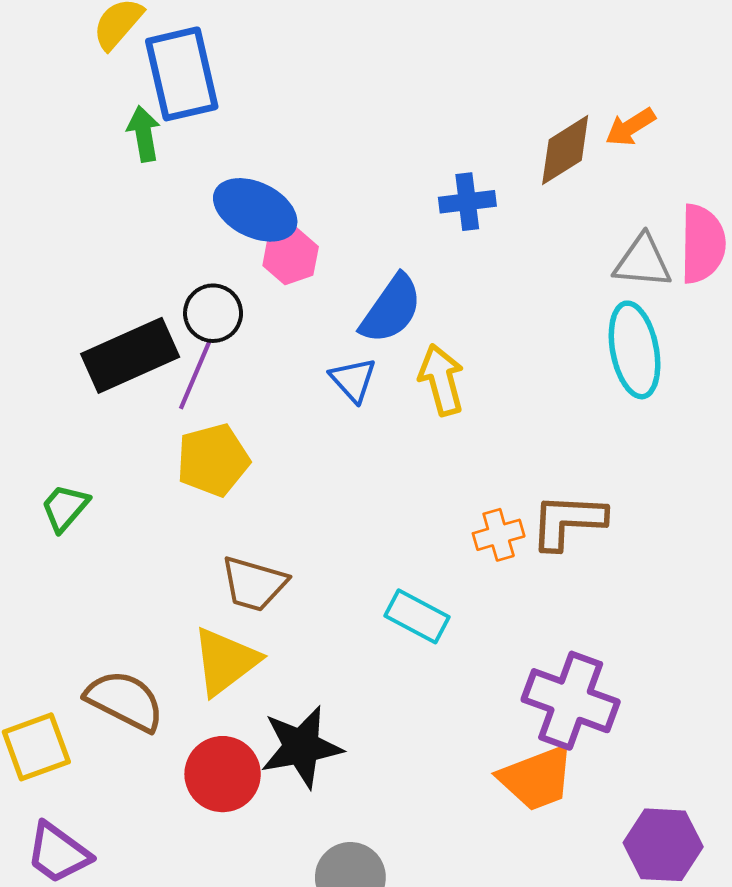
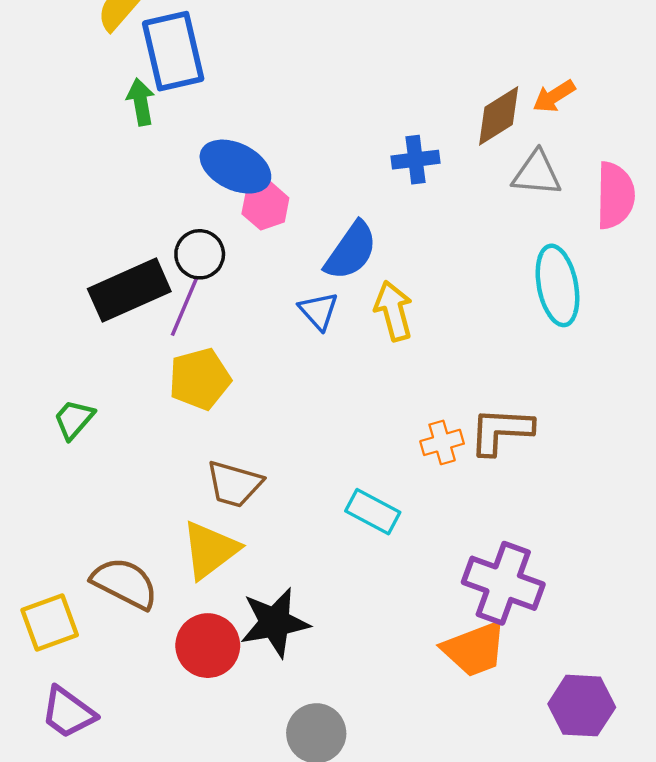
gray triangle: (643, 262) -> (537, 173), moved

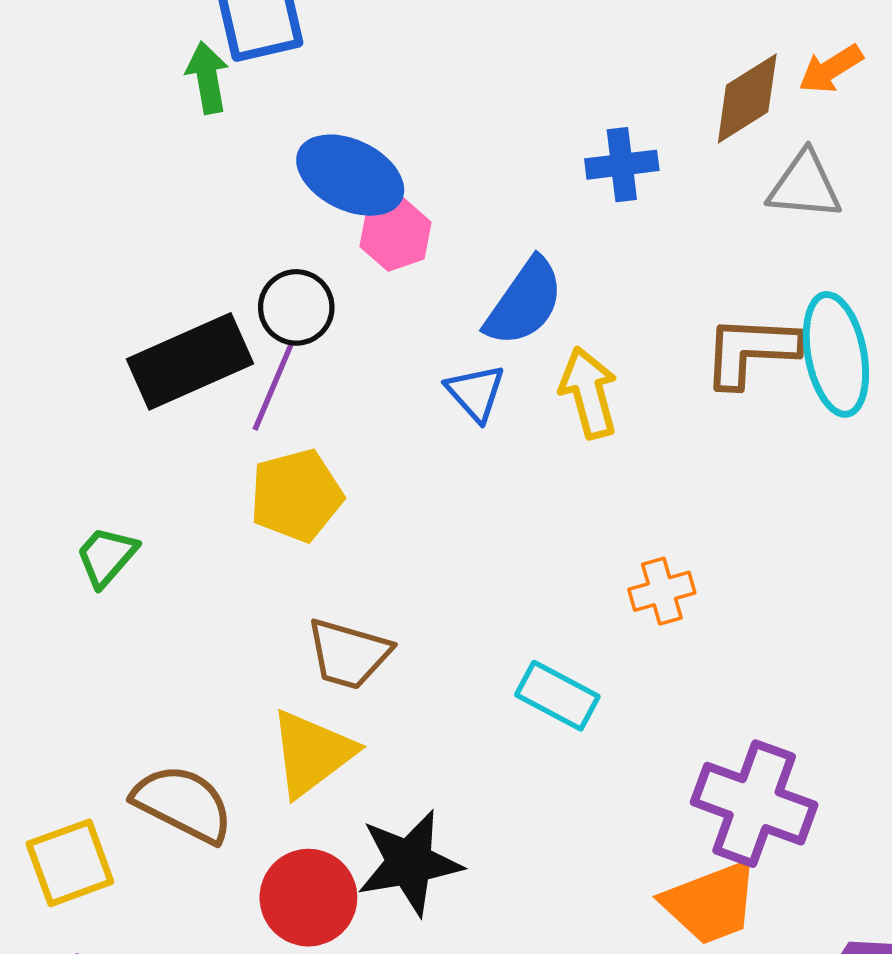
brown L-shape: (501, 431) -> (751, 351), moved

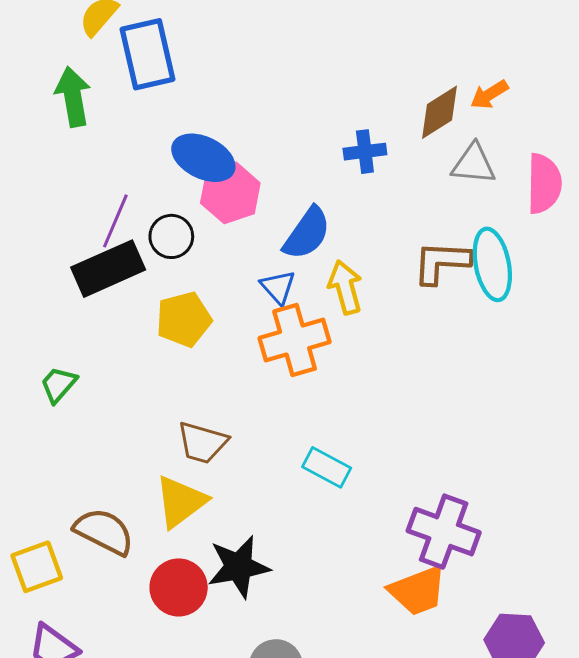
green arrow: (207, 78) -> (73, 97), moved, size x1.4
pink hexagon: (395, 234) -> (230, 193), size x1.4
purple line: (274, 386) -> (115, 221), moved
yellow pentagon: (296, 495) -> (184, 319), moved
orange cross: (662, 591) -> (295, 340), moved, size x1.8

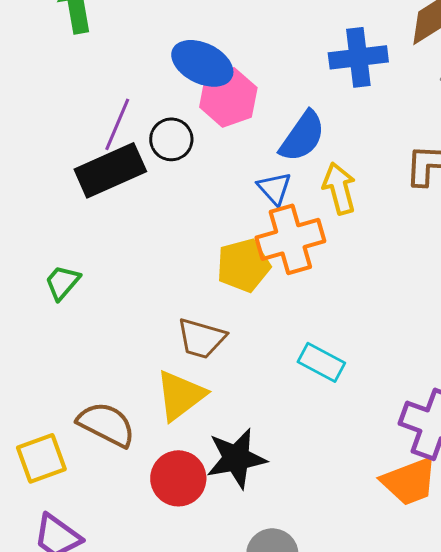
blue cross: (365, 152) -> (358, 57), size x1.4
yellow pentagon: (184, 319) -> (243, 265), moved

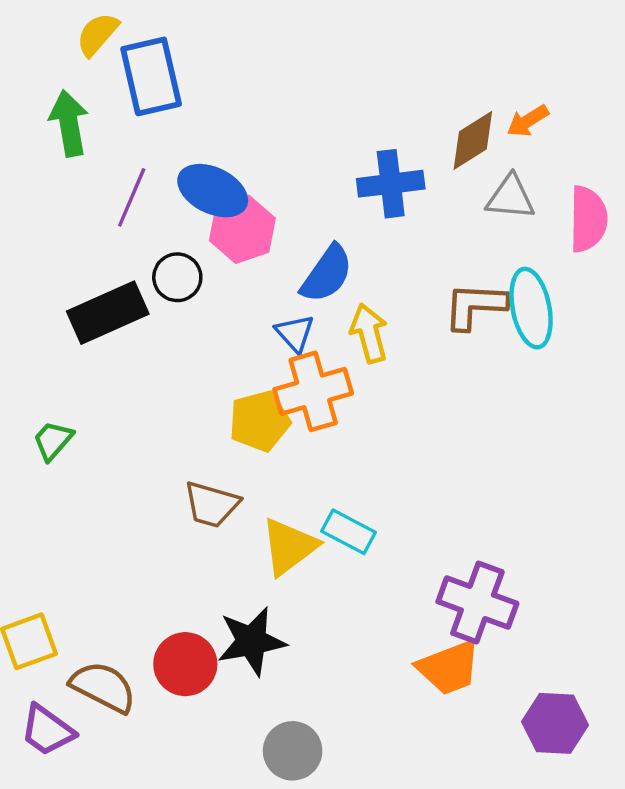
purple line: (117, 124) -> (132, 197), moved
yellow triangle: (180, 395) -> (289, 547), moved
brown semicircle: (106, 424) -> (103, 687), moved

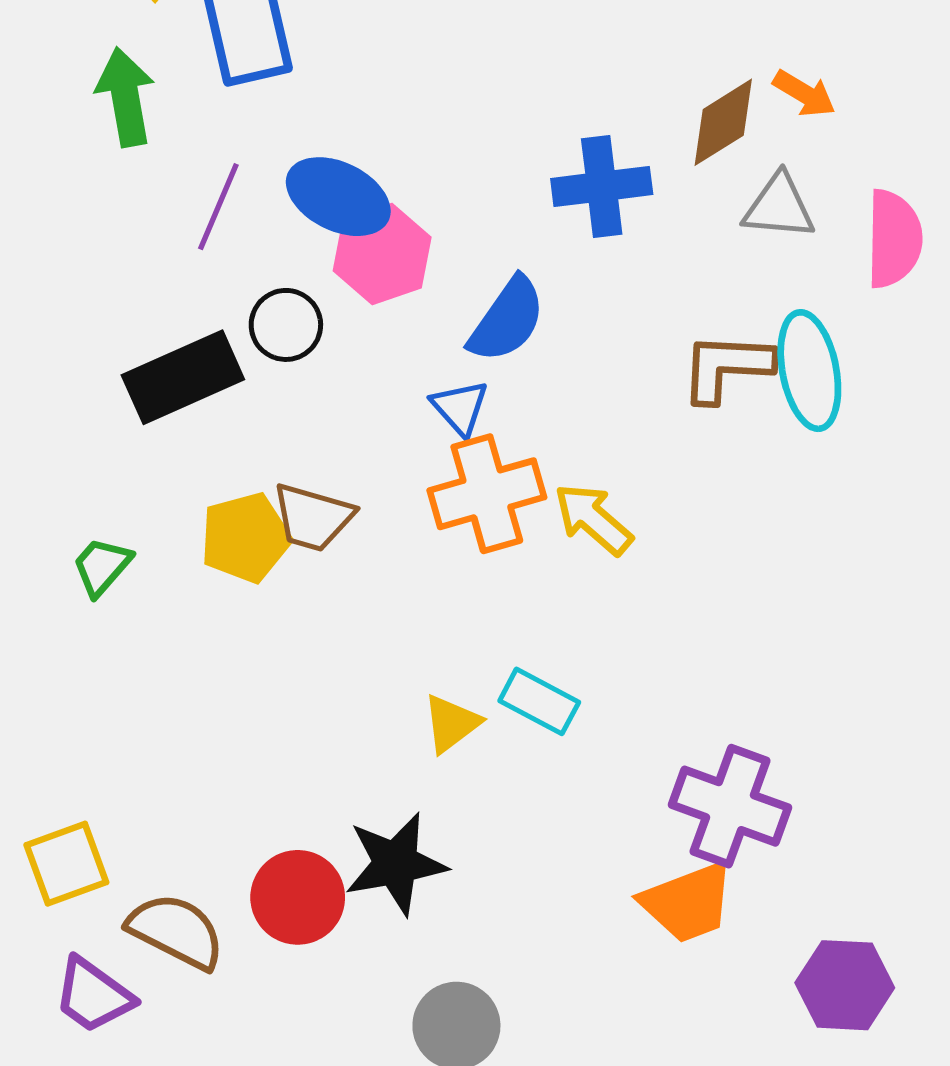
orange arrow: (528, 121) -> (804, 94), turned -117
yellow arrow: (369, 333) -> (593, 519), moved, turned -34
yellow pentagon: (259, 421) -> (245, 538), moved
brown trapezoid: (212, 504) -> (313, 517), moved
yellow triangle: (289, 547) -> (451, 723), size x0.7

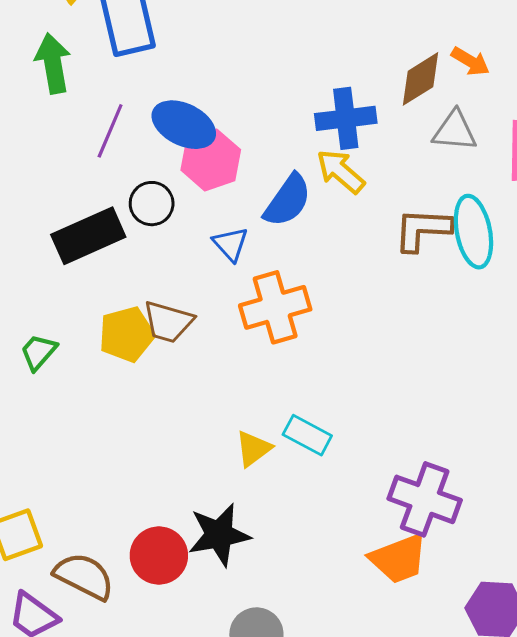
blue triangle: (460, 408) -> (230, 244), moved
yellow arrow: (593, 519) -> (341, 171), moved

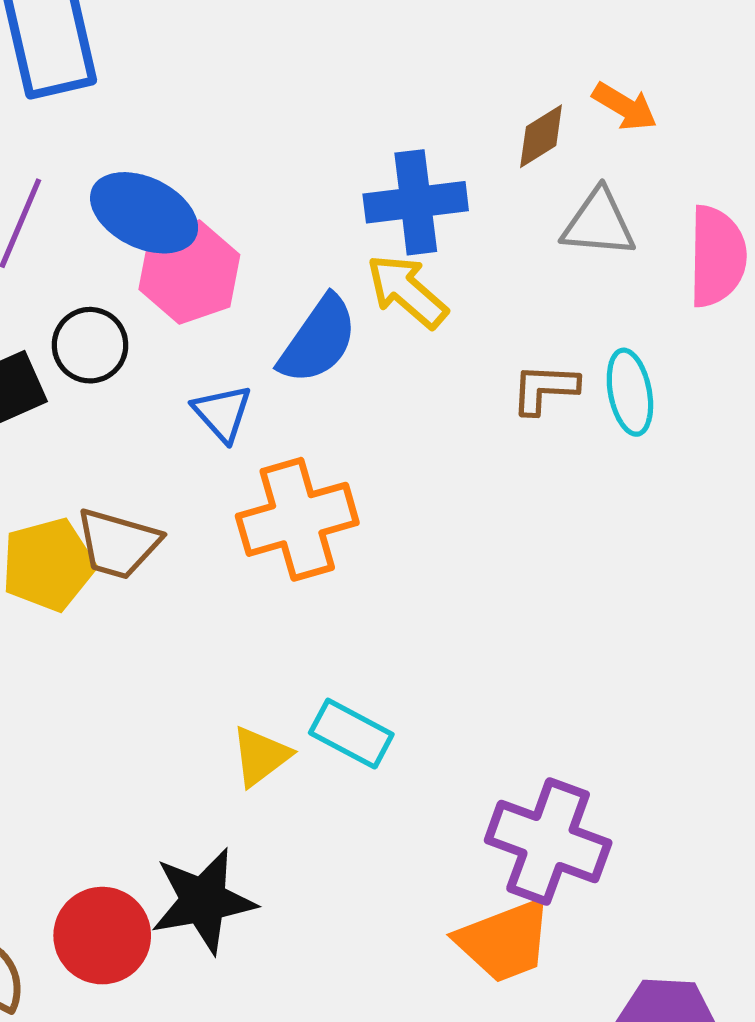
brown diamond: (420, 79) -> (541, 136), size x0.7
brown L-shape: (423, 229) -> (545, 389), size x0.7
cyan ellipse: (473, 232) -> (630, 392), size x0.7

